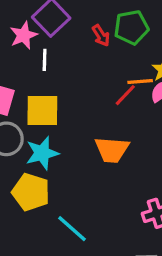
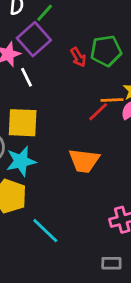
white line: (45, 60) -> (26, 77), turned -30

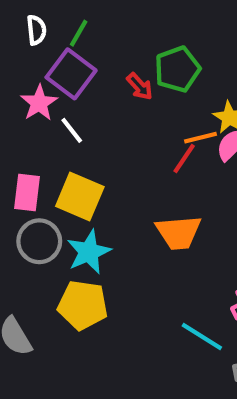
yellow square: (23, 123) -> (80, 196), turned 32
cyan line: (45, 231) -> (202, 337), moved

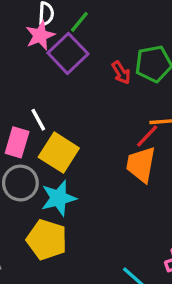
pink star: (39, 103) -> (40, 35), moved
white line: (72, 130) -> (38, 120), moved
orange trapezoid: (179, 233) -> (141, 164), moved, turned 96

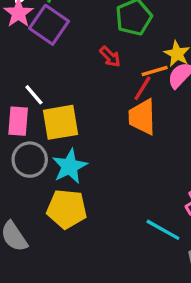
red arrow: (121, 73) -> (110, 57), moved
yellow square: (59, 153) -> (60, 122), turned -30

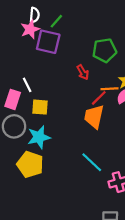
purple square: (49, 25) -> (48, 42), turned -35
yellow square: (60, 122) -> (40, 107), size x0.7
cyan line: (163, 230) -> (92, 162), moved

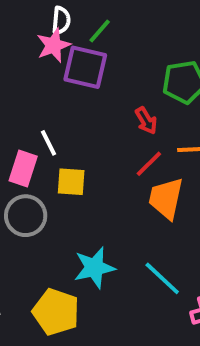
red line: (99, 98) -> (149, 164), moved
cyan star: (39, 137) -> (94, 268), moved
yellow pentagon: (30, 164) -> (56, 312), moved

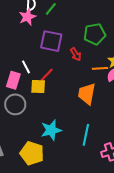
purple square: (85, 67) -> (51, 41), moved
red line: (149, 164) -> (47, 75), moved
cyan line: (162, 278) -> (86, 135), turned 60

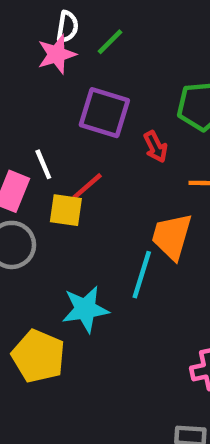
cyan line: (86, 135) -> (142, 275), moved

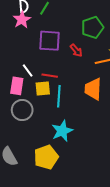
red line: (87, 186) -> (50, 76), turned 63
cyan line: (142, 275) -> (59, 96), moved
yellow pentagon: (38, 356) -> (46, 157), turned -30

